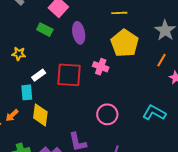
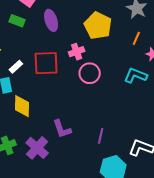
pink cross: (101, 67) -> (77, 52), turned -35
cyan L-shape: (154, 113) -> (136, 75), moved
pink circle: (107, 114) -> (90, 73), moved

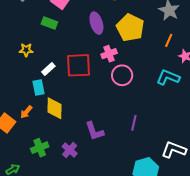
purple ellipse: (51, 20) -> (96, 23), moved
purple line: (101, 136) -> (134, 123), moved
purple cross: (37, 148) -> (70, 150), size x0.7

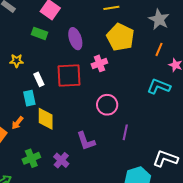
purple ellipse: (96, 23) -> (75, 39), moved
white rectangle: (48, 69) -> (39, 79), turned -72
pink circle: (122, 75) -> (107, 105), moved

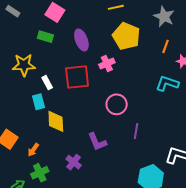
yellow star: (17, 61) -> (24, 65), size x1.6
orange arrow: (17, 123) -> (33, 150), moved
green cross: (31, 158) -> (40, 173), moved

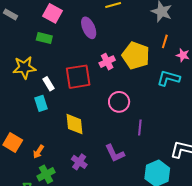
yellow pentagon: (126, 36) -> (136, 56), moved
purple ellipse: (81, 40) -> (89, 28), moved
yellow diamond: (56, 121) -> (75, 124), moved
purple L-shape: (97, 142) -> (115, 153), moved

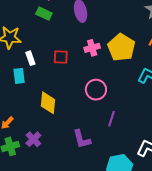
green rectangle: (44, 38) -> (44, 14), moved
red square: (78, 77) -> (61, 57), size x0.6
purple cross: (79, 162) -> (33, 139), moved

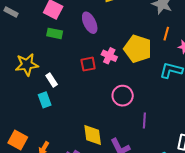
pink cross: (92, 48) -> (109, 56), turned -35
red square: (61, 57) -> (88, 64), moved
yellow diamond: (48, 103) -> (93, 135), moved

